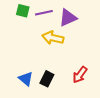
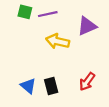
purple triangle: (68, 18) -> (87, 26), moved
black rectangle: (47, 79) -> (51, 86), turned -42

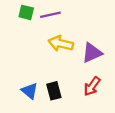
purple triangle: (87, 26) -> (92, 53), moved

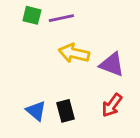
purple triangle: (92, 53) -> (112, 64), turned 45

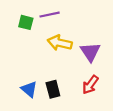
green square: (32, 15) -> (26, 22), moved
purple triangle: (112, 64) -> (90, 52), turned 35

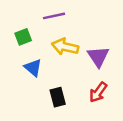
green square: (26, 22) -> (23, 37), moved, turned -35
blue triangle: (29, 89) -> (33, 68), moved

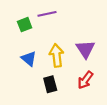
green square: (23, 37) -> (25, 25), moved
yellow arrow: (65, 47) -> (57, 55), moved, turned 70

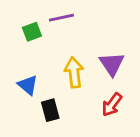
blue triangle: (29, 59) -> (28, 85), moved
black rectangle: (50, 84) -> (50, 110), moved

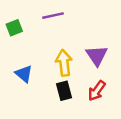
green square: (32, 32) -> (14, 28), moved
black rectangle: (50, 110) -> (64, 91), moved

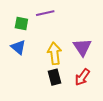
green square: (14, 28) -> (21, 23), moved, turned 32
blue triangle: (24, 74) -> (18, 47), moved

